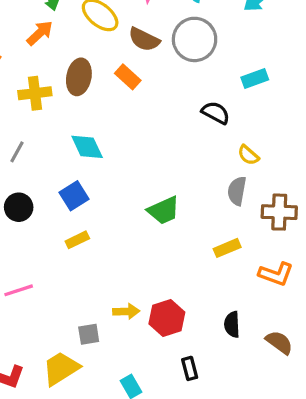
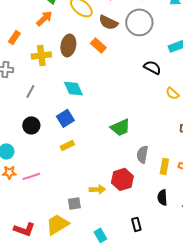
gray semicircle: (237, 191) -> (142, 154), moved
yellow rectangle: (227, 248) -> (164, 166), moved, turned -56
red hexagon: (167, 318) -> (122, 179), moved

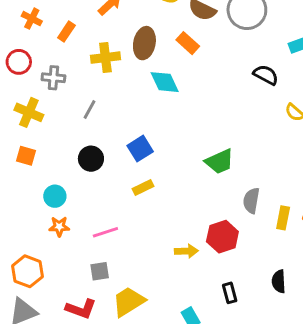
cyan diamond: (73, 88) -> (165, 82), moved
pink line: (31, 176) -> (105, 232), moved
black semicircle: (162, 197) -> (279, 281), moved
gray square: (74, 203) -> (100, 271), moved
black rectangle: (136, 224) -> (230, 293), moved

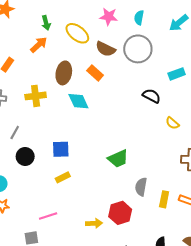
yellow cross: (105, 58) -> (36, 96), moved
gray line: (90, 110) -> (15, 132), moved
blue square: (140, 149) -> (61, 149), turned 30
pink line: (105, 232) -> (48, 216), moved

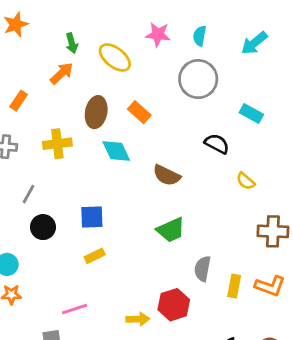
brown semicircle: (106, 49) -> (167, 175), moved
cyan rectangle: (177, 74) -> (251, 114), turned 49

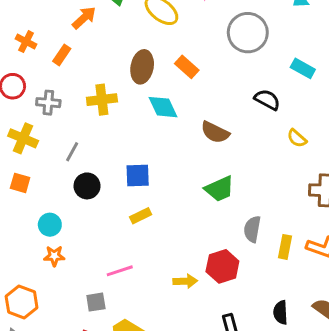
orange arrow: (62, 73) -> (84, 18), moved

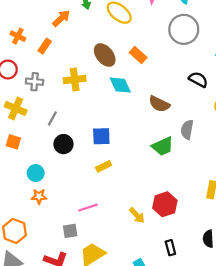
brown ellipse: (142, 67) -> (105, 55), turned -50
gray semicircle: (252, 229) -> (187, 130), moved
yellow arrow: (185, 281) -> (137, 215), turned 48

